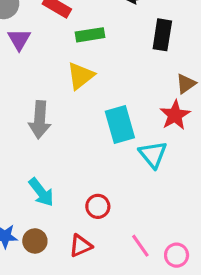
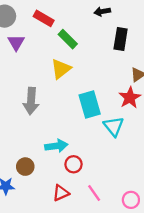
green rectangle: (90, 35) -> (68, 39), turned 54
cyan arrow: (41, 192) -> (56, 146), moved, turned -60
brown circle: (35, 241) -> (25, 167), moved
pink line: (140, 246) -> (94, 193), moved

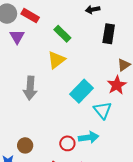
red rectangle: (44, 18) -> (30, 16), moved
cyan rectangle: (90, 105) -> (82, 91), turned 60
cyan arrow: (56, 146) -> (89, 137), moved

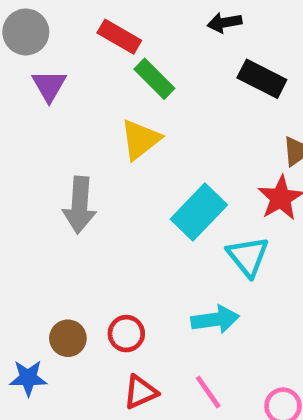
red rectangle: (30, 16) -> (119, 37), moved
black rectangle: (109, 34) -> (262, 79), turned -72
red circle: (67, 143) -> (126, 334), moved

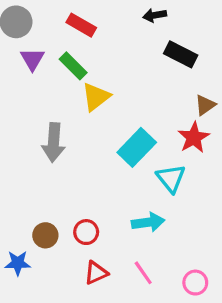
green rectangle: (154, 79) -> (73, 66), moved

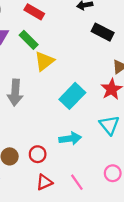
cyan triangle: (171, 178) -> (109, 125), moved
cyan arrow: (148, 222) -> (70, 138), moved
pink circle: (195, 283) -> (113, 173), moved

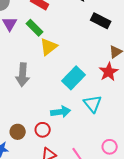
cyan triangle: (109, 125) -> (93, 104), moved
cyan arrow: (70, 138) -> (61, 112), moved

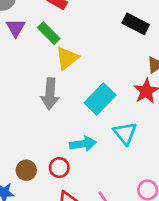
gray arrow: (23, 75) -> (50, 94), moved

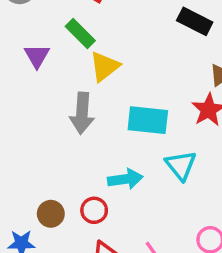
purple triangle: (16, 28) -> (37, 56), moved
cyan rectangle: (100, 99) -> (148, 120), turned 52

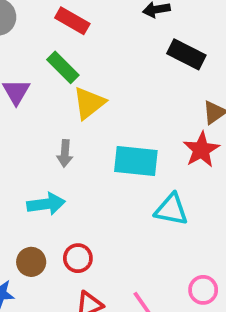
gray arrow: (82, 113) -> (65, 153), size x0.6
cyan triangle: (181, 165) -> (171, 210), turned -40
cyan arrow: (125, 179) -> (46, 204), moved

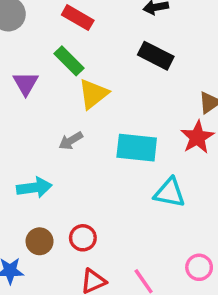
black rectangle: (186, 54) -> (156, 56), moved
gray arrow: (65, 153) -> (71, 141), turned 55
cyan arrow: (46, 204) -> (34, 188), moved

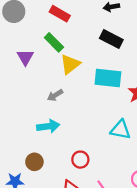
cyan rectangle: (137, 148) -> (108, 78), moved
cyan arrow: (34, 188) -> (48, 126), moved
red circle: (83, 238) -> (80, 160), moved

